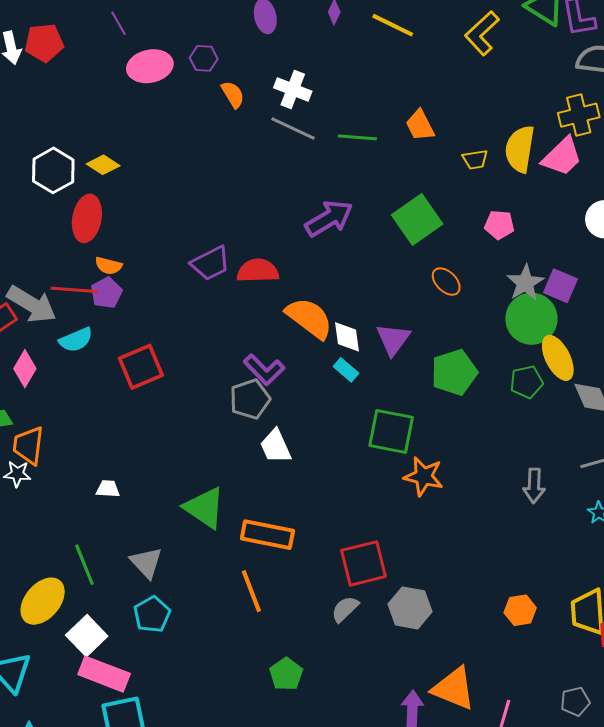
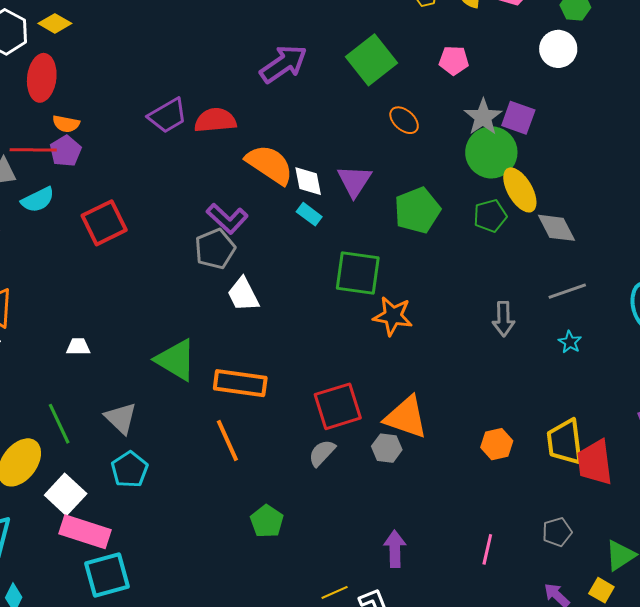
gray hexagon: (410, 608) -> (387, 448), size x0.7
orange triangle: (454, 688) -> (406, 417), moved

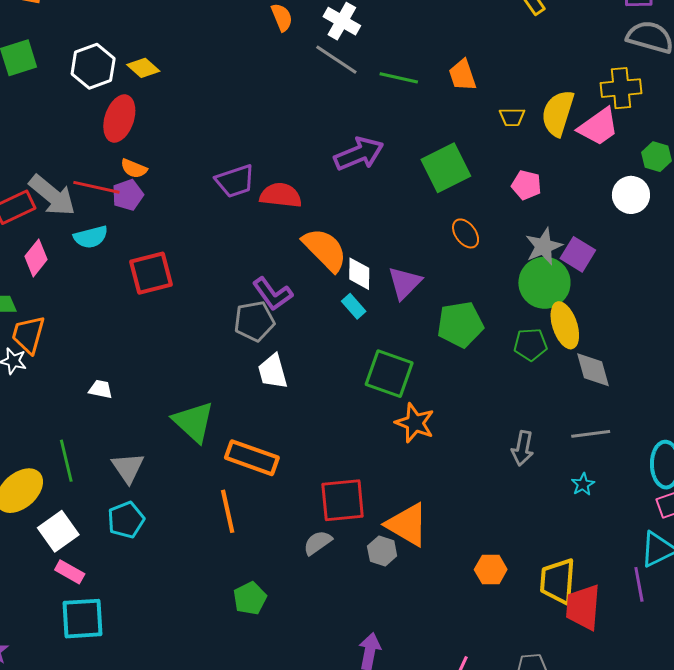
pink rectangle: (85, 532) -> (70, 572), size x0.6

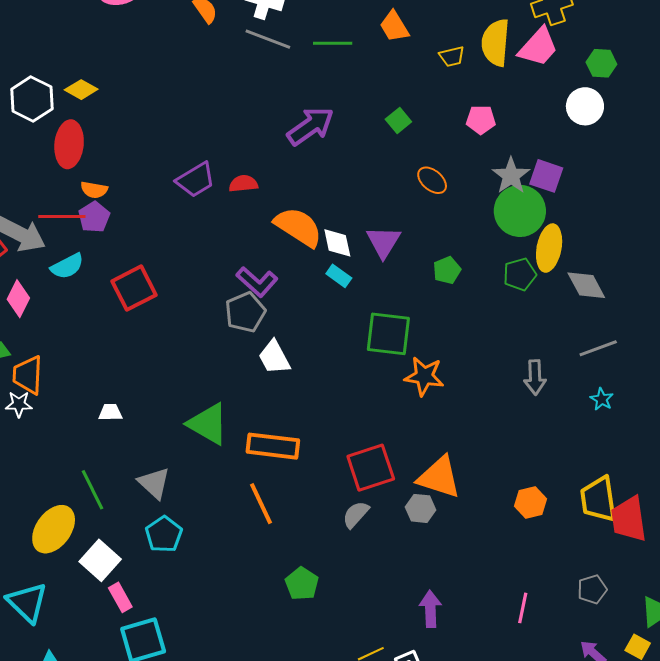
green square: (446, 168) -> (398, 121), size x0.5
red semicircle: (281, 195) -> (243, 184), size x0.7
green pentagon: (460, 324) -> (447, 270), size x0.6
yellow ellipse: (565, 325) -> (549, 248), turned 42
pink rectangle: (70, 572) -> (120, 597), turned 44

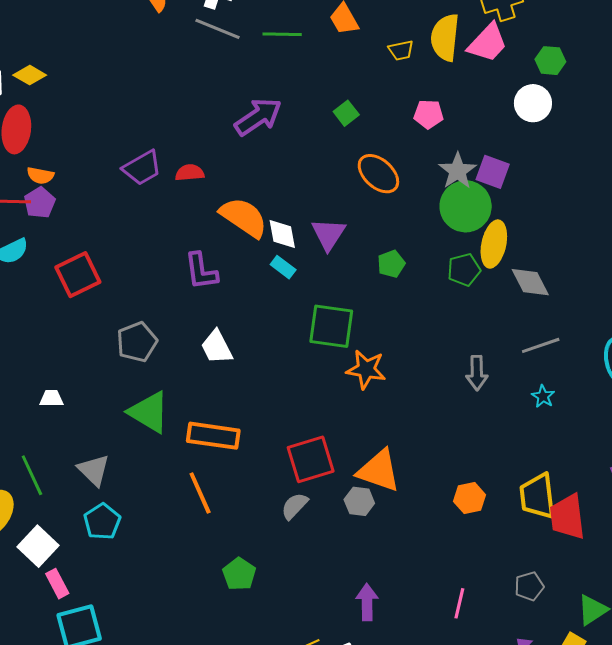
orange ellipse: (432, 180) -> (378, 174), size x1.4
purple L-shape: (257, 282) -> (201, 271), turned 39
gray pentagon: (245, 312) -> (137, 342), moved

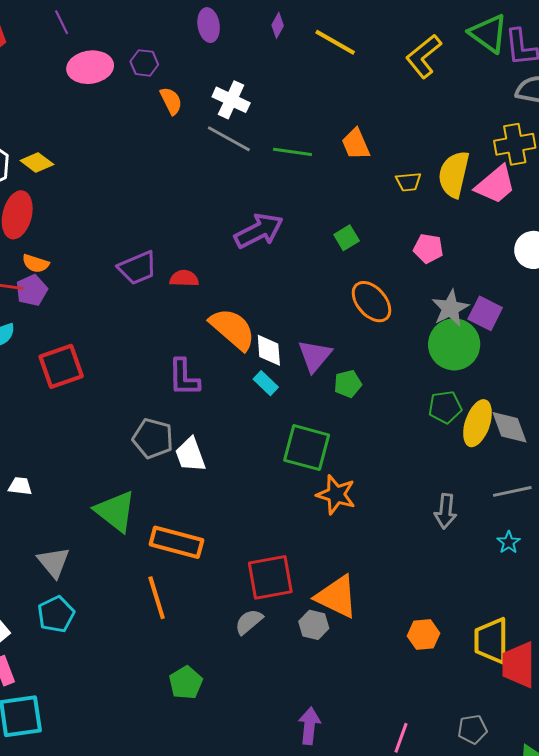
yellow ellipse: (494, 244) -> (478, 423), moved
green pentagon: (391, 264) -> (348, 384), moved
gray pentagon: (137, 342) -> (153, 438), moved, turned 30

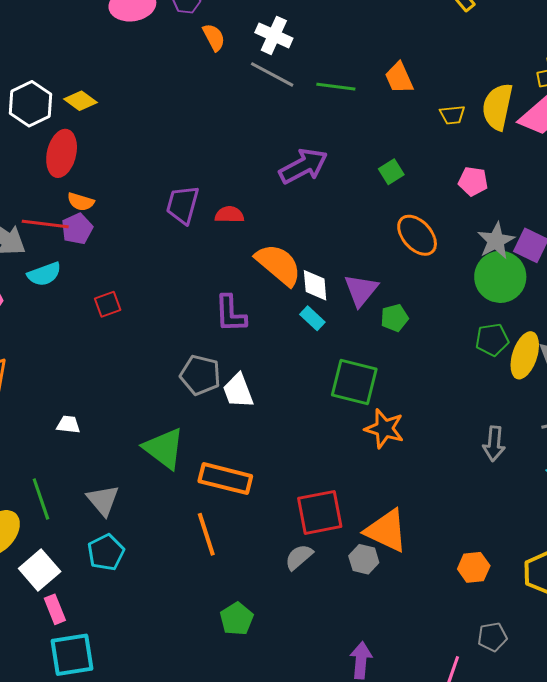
purple trapezoid: (137, 268) -> (183, 205), turned 129
red square: (61, 366) -> (108, 304), size x0.6
gray pentagon: (472, 729) -> (492, 637), moved

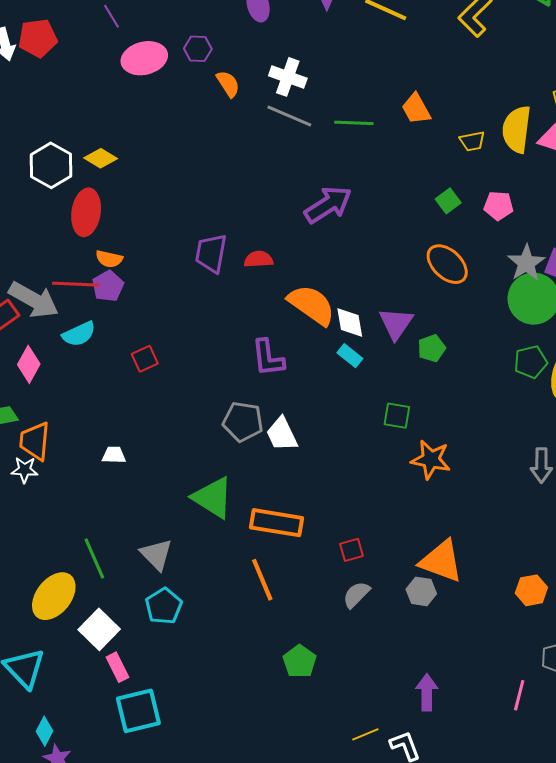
green square: (391, 172) -> (448, 201), moved
green square: (354, 382) -> (397, 416), size x0.6
white trapezoid: (68, 425) -> (114, 455), moved
red square: (320, 512) -> (351, 550), moved, size x0.5

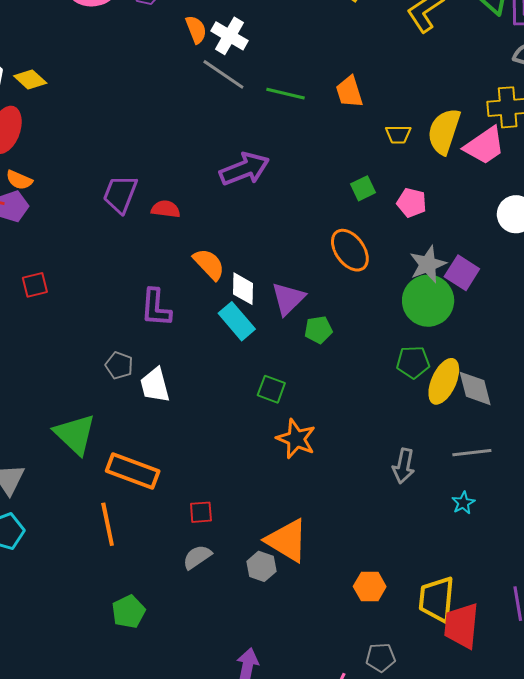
orange semicircle: (228, 84) -> (196, 30), moved
orange semicircle: (312, 305) -> (209, 264), size x0.7
cyan rectangle: (350, 356) -> (237, 321), size x1.5
gray pentagon: (243, 422) -> (119, 365), size x0.7

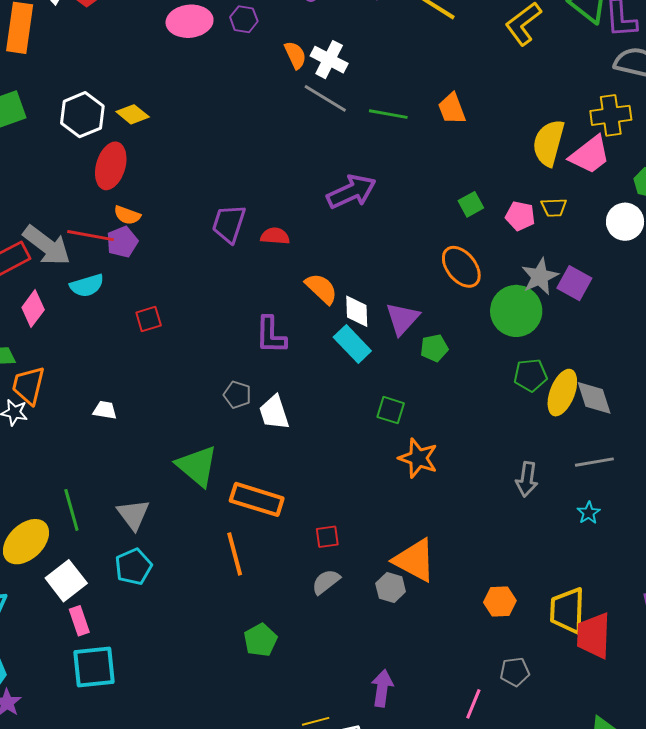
yellow trapezoid: (398, 134) -> (554, 207), moved
green circle: (428, 301) -> (516, 311), moved

